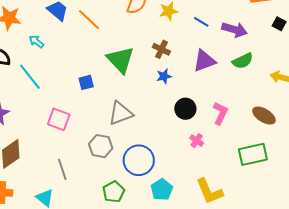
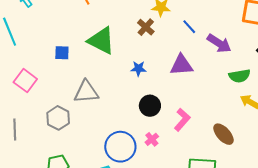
brown cross: (161, 49) -> (146, 27), moved
green triangle: (120, 60) -> (101, 41), turned -36
green semicircle: (243, 61) -> (239, 76), moved
blue circle: (139, 160) -> (120, 147), moved

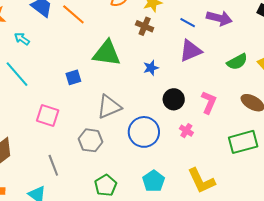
blue line: (189, 27) -> (188, 23), moved
green semicircle: (239, 76) -> (237, 62), moved
blue circle: (120, 147) -> (144, 132), moved

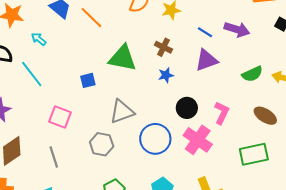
brown cross: (145, 26) -> (163, 47), moved
pink cross: (186, 131) -> (198, 140), size x2.0
gray line: (53, 165) -> (54, 157), moved

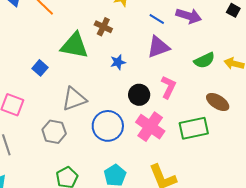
brown cross: (163, 47) -> (103, 27), moved
blue square: (88, 80) -> (40, 68), turned -35
pink L-shape: (222, 113) -> (168, 87), moved
green rectangle: (254, 154) -> (194, 128), moved

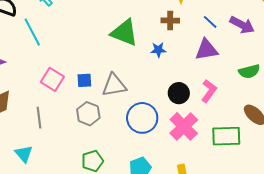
brown cross: (103, 27) -> (170, 20), moved, turned -36
blue star: (118, 62) -> (158, 50), moved
blue square: (40, 68) -> (84, 80), moved, turned 35

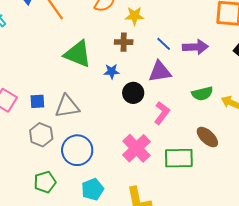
purple arrow: (242, 25) -> (195, 47), turned -30
black circle: (179, 93) -> (133, 93), moved
blue circle: (142, 118) -> (77, 150), moved

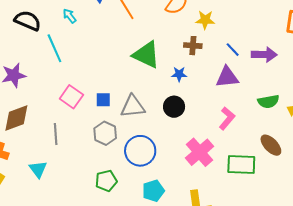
black circle: (133, 93) -> (174, 107), moved

